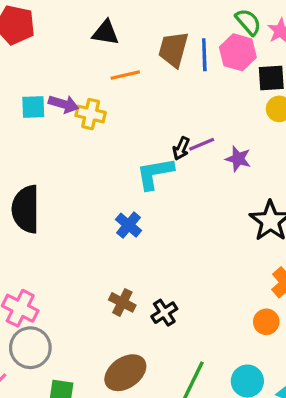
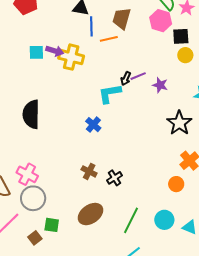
blue line: (204, 55) -> (91, 26), moved
orange line: (125, 75) -> (109, 39), moved
yellow cross: (91, 114) -> (71, 57), size x1.4

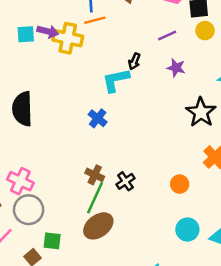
orange line: (109, 39) -> (95, 20), moved
purple line: (138, 76) -> (167, 35), moved
orange circle: (176, 184) -> (180, 184), moved
green line: (131, 220) -> (95, 198), moved

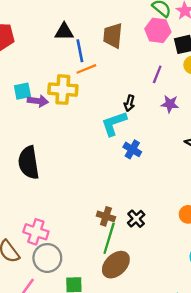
purple arrow: (48, 31) -> (38, 101), moved
purple line: (167, 35) -> (157, 74), turned -36
blue cross: (98, 118) -> (132, 149), moved

